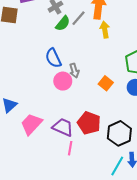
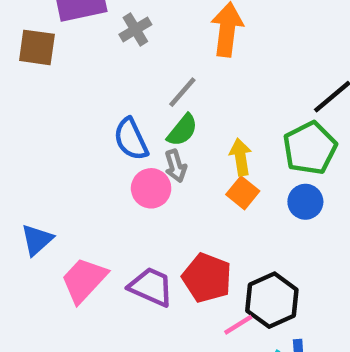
gray line: (79, 18) -> (182, 92), moved
green semicircle: (63, 23) -> (182, 130), moved
yellow arrow: (105, 30) -> (241, 157), moved
pink line: (70, 148) -> (238, 325), moved, turned 48

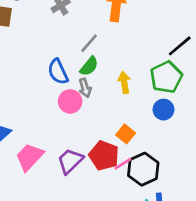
orange square: (243, 193) -> (126, 134), moved
purple trapezoid: (151, 287) -> (70, 161), turned -68
pink line: (238, 325) -> (123, 164), moved

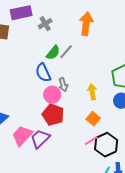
green semicircle: (89, 66) -> (53, 53), moved
yellow arrow: (124, 82) -> (92, 92), moved
red pentagon: (104, 156) -> (53, 115), moved
purple trapezoid: (70, 161) -> (40, 139), moved

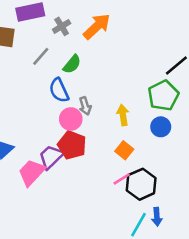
orange arrow: (86, 24) -> (97, 26), moved, turned 40
gray line: (66, 52) -> (41, 56), moved
purple trapezoid: (40, 139) -> (51, 157), moved

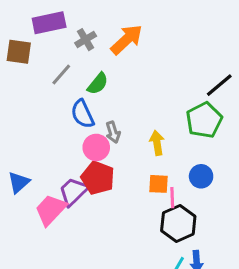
blue circle: (161, 127) -> (201, 176), moved
orange square: (124, 150) -> (159, 184), turned -36
pink line: (122, 179) -> (172, 198), moved, turned -60

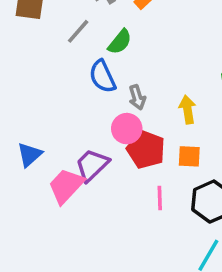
pink circle: (96, 147) -> (127, 129), moved
red pentagon: (98, 178) -> (146, 149), moved
pink line: (172, 198) -> (160, 198), moved

